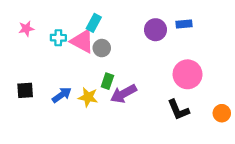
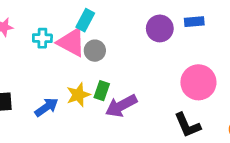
yellow star: (88, 97) -> (78, 95), moved, turned -30

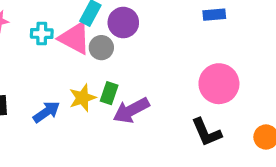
purple circle: (160, 28) -> (123, 23), moved

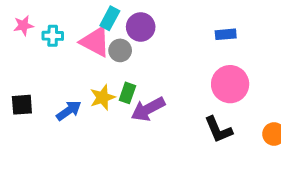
blue rectangle: (214, 15) -> (226, 34), moved
cyan cross: (42, 34) -> (53, 36), moved

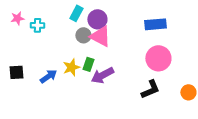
blue rectangle: (226, 34) -> (155, 24), size x1.5
pink triangle: (95, 42) -> (100, 36), moved
black L-shape: (218, 130) -> (150, 89), turned -90

